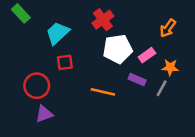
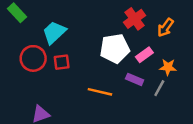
red cross: (103, 20) -> (135, 19), moved
red circle: (37, 86) -> (33, 58), moved

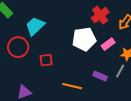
red square: (62, 62) -> (46, 60), moved
purple rectangle: (135, 79) -> (100, 76), moved
orange line: (100, 92) -> (72, 86), moved

